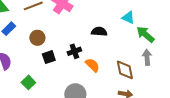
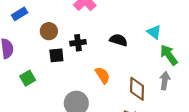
black cross: (74, 51) -> (78, 43), moved

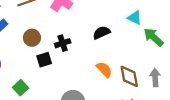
black semicircle: (118, 40) -> (102, 33), turned -30
orange semicircle: (103, 75) -> (104, 70), moved
gray arrow: (165, 81) -> (155, 78), moved

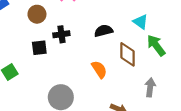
brown circle: (32, 38) -> (37, 14), moved
brown diamond: (129, 76) -> (128, 54), moved

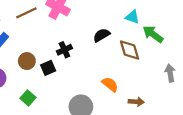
brown circle: (37, 14) -> (27, 61), moved
orange semicircle: (99, 69) -> (110, 84), moved
gray arrow: (150, 87) -> (170, 73), moved

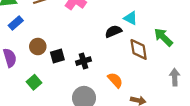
cyan triangle: (132, 17) -> (131, 18), moved
black cross: (64, 50) -> (83, 61), moved

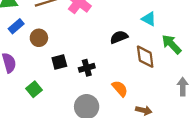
cyan triangle: (131, 18) -> (149, 19), moved
brown circle: (38, 47) -> (39, 38), moved

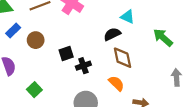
cyan triangle: (149, 19) -> (128, 17), moved
brown diamond: (145, 57) -> (122, 58), moved
black square: (59, 62) -> (66, 54), moved

